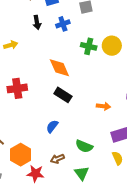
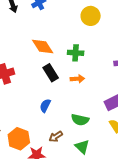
green cross: (89, 46) -> (76, 53), moved
black rectangle: (63, 95) -> (51, 73), turned 36
orange arrow: (103, 106) -> (77, 79), moved

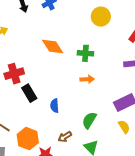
black rectangle: (51, 73) -> (29, 93), moved
blue semicircle: (45, 106) -> (55, 106), turned -32
green semicircle: (80, 120) -> (89, 120), turned 108

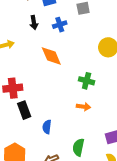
orange diamond: (53, 47) -> (51, 56), moved
green semicircle: (89, 120) -> (78, 147), turned -30

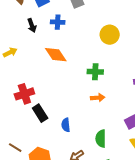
blue cross: (60, 25) -> (58, 22), turned 32

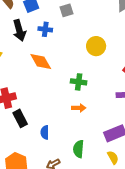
black arrow: (32, 25) -> (19, 30), size x1.5

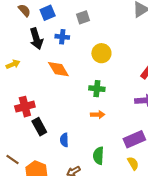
yellow circle: (96, 46) -> (101, 53), moved

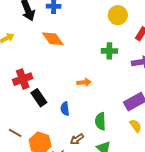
yellow circle: (101, 53) -> (118, 15), moved
green cross: (97, 89) -> (109, 51), moved
orange arrow: (98, 115) -> (84, 82), moved

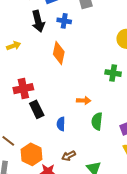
orange diamond: (53, 39) -> (59, 53), turned 40
green semicircle: (100, 121) -> (97, 121), moved

